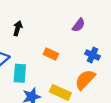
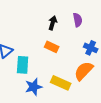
purple semicircle: (79, 25) -> (78, 20), turned -48
black arrow: (18, 28) -> (53, 23), moved

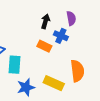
blue cross: (91, 48) -> (61, 36), moved
orange semicircle: (84, 71) -> (77, 71), turned 130

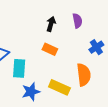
blue cross: (61, 36) -> (96, 47), moved, turned 32

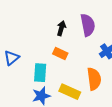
purple semicircle: (77, 21) -> (88, 25), size x1.5
cyan rectangle: (19, 68) -> (40, 73), moved

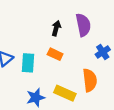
cyan rectangle: (40, 73) -> (28, 63), moved

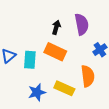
orange rectangle: (55, 54) -> (55, 52), size x1.5

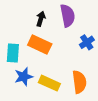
orange semicircle: (88, 76) -> (79, 82), moved
blue star: (37, 92) -> (24, 77), moved

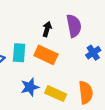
cyan rectangle: (13, 53) -> (19, 53), moved

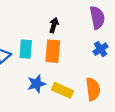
purple semicircle: (74, 26) -> (97, 18), moved
orange rectangle: (46, 55) -> (53, 51), turned 70

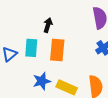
black arrow: (54, 25) -> (48, 25), moved

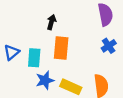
cyan rectangle: (31, 48) -> (34, 58), moved

